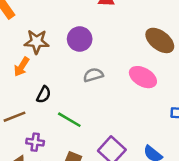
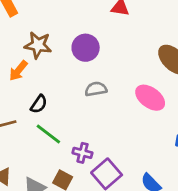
green line: (69, 120) -> (48, 134), moved
purple cross: (35, 142) -> (82, 153), moved

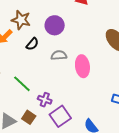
pink ellipse: (150, 98) -> (82, 66), moved, turned 40
black semicircle: (39, 104) -> (32, 44), moved

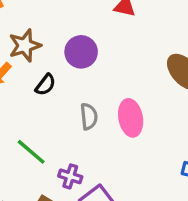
brown star: (21, 20) -> (25, 45), turned -30
gray semicircle: (59, 55) -> (89, 116), moved, turned 91

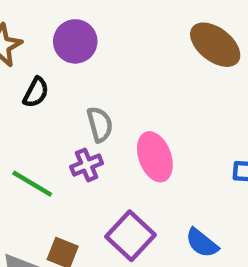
pink ellipse: (131, 118) -> (155, 157), moved
purple cross: (70, 176) -> (87, 165), moved, turned -30

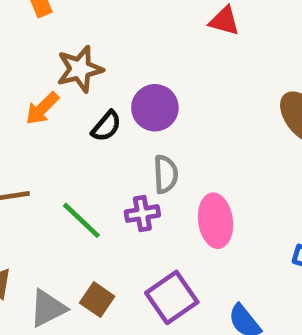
purple circle: (75, 41) -> (155, 108), moved

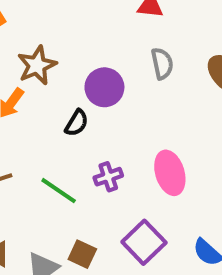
black semicircle: (106, 126) -> (77, 123), moved
gray semicircle: (166, 174) -> (162, 64), moved

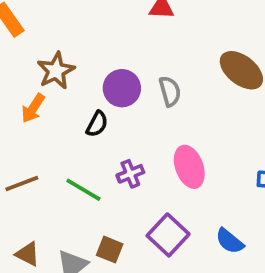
gray semicircle: (162, 64) -> (170, 91), moved

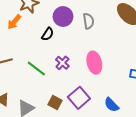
purple cross: (130, 174) -> (62, 63), turned -32
brown square: (110, 250) -> (55, 103), moved

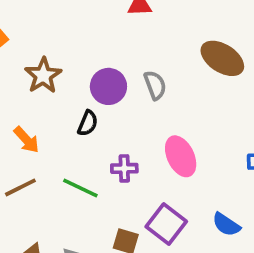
orange arrow: (14, 22) -> (26, 140), moved, turned -70
purple cross: (62, 63) -> (124, 168), turned -32

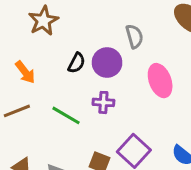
purple circle: (108, 86) -> (107, 63), moved
pink ellipse: (181, 156) -> (160, 81), moved

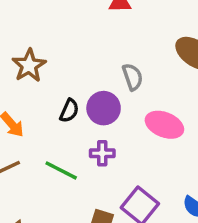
pink ellipse: (160, 81) -> (164, 125), turned -44

